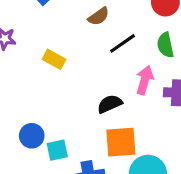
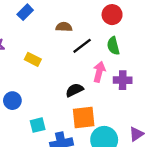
brown semicircle: (99, 16) -> (64, 27), turned -140
blue circle: (32, 136) -> (12, 101), moved

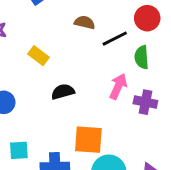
black line: (82, 46) -> (115, 39), moved
black semicircle: (74, 90) -> (63, 92), moved
cyan square: (38, 125) -> (19, 150), moved

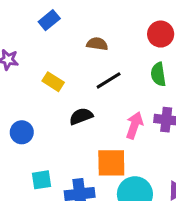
black line: (115, 39) -> (109, 80), moved
pink arrow: (118, 86) -> (134, 125), moved

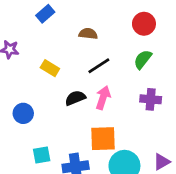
green semicircle: (158, 74) -> (143, 59), turned 48
pink arrow: (134, 125) -> (103, 98), moved

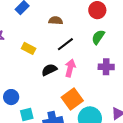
blue circle: (23, 113) -> (11, 97), moved
orange square: (103, 139) -> (72, 99), turned -30

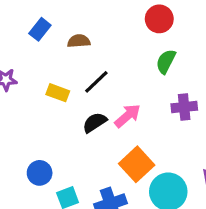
brown semicircle: (56, 21) -> (79, 41), moved
black line: (65, 44) -> (96, 82), moved
pink arrow: (70, 68) -> (127, 116), turned 42

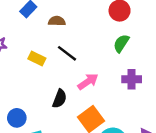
black line: (96, 82) -> (67, 53), turned 75
black semicircle: (95, 122) -> (60, 99), moved, turned 138

